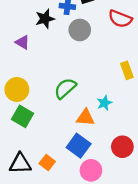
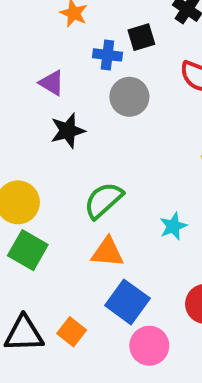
black star: (45, 19) -> (68, 131), moved
purple triangle: (22, 42) -> (52, 83), moved
orange triangle: (85, 118) -> (107, 252), moved

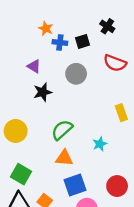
blue cross: (107, 55) -> (60, 42), moved
green square: (28, 250) -> (21, 174), moved
blue square: (127, 302) -> (75, 185), turned 35

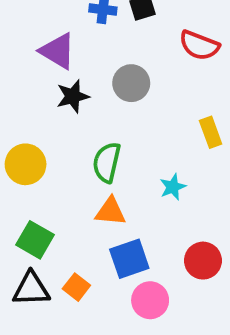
purple triangle: (34, 66) -> (58, 51), size x1.5
gray circle: (76, 74) -> (131, 83), moved
green semicircle: (62, 130) -> (107, 162), turned -35

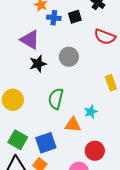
orange triangle: (110, 212) -> (73, 125), moved
blue square: (129, 259) -> (46, 143), moved
red circle: (203, 261) -> (95, 151), moved

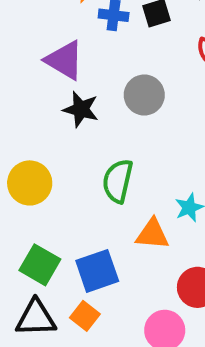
black star: (38, 64) -> (81, 109), turned 30

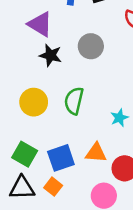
yellow circle: (30, 183) -> (34, 102), moved
orange triangle: (152, 234) -> (96, 153), moved

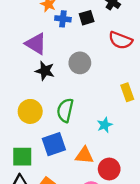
green square: (25, 154) -> (22, 157), turned -30
blue square: (61, 158) -> (54, 144), moved

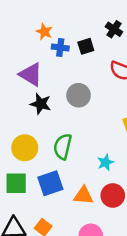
green square: (22, 157) -> (16, 183), moved
red circle: (109, 169) -> (113, 195), moved

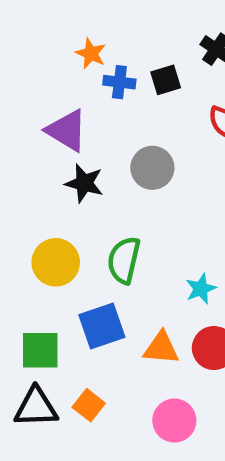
green square: (16, 183) -> (40, 350), moved

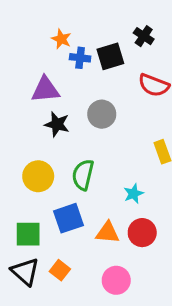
black square: (166, 80) -> (110, 56), size x1.4
purple triangle: (67, 130) -> (45, 90), turned -36
black triangle: (36, 407) -> (25, 272), turned 44

